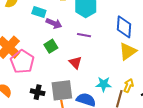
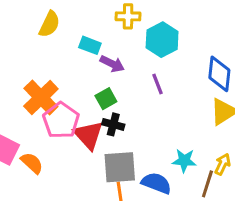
purple line: (84, 35) -> (158, 84), turned 56
red triangle: (75, 63) -> (89, 135), moved, size x1.5
black cross: (38, 92) -> (113, 124), moved

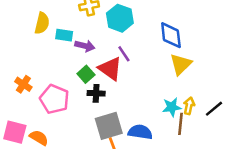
yellow semicircle: (49, 24) -> (42, 23), moved
orange cross: (41, 97) -> (23, 84), moved, size x0.6
red triangle: (89, 135) -> (110, 69), moved
cyan star: (184, 161) -> (172, 107), moved

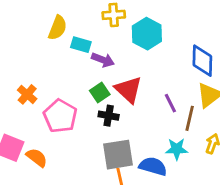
purple line: (124, 54) -> (170, 103), moved
cyan star: (172, 107) -> (177, 149), moved
brown line: (181, 124) -> (190, 118), moved

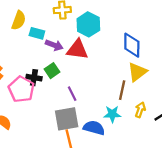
red triangle: (128, 90) -> (77, 49), moved, turned -35
purple line: (170, 103) -> (72, 94), moved
black cross: (109, 116) -> (34, 78), moved

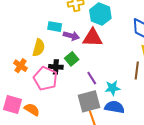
yellow semicircle: (19, 20) -> (39, 48), moved
cyan star: (112, 114) -> (112, 88), moved

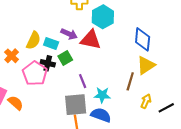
cyan rectangle: (55, 27) -> (51, 44), moved

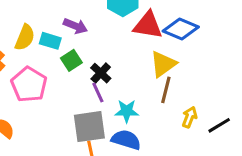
blue diamond: (143, 39) -> (181, 29), turned -70
red triangle: (91, 40) -> (148, 25), moved
black cross: (48, 63) -> (101, 73), moved, turned 32
yellow triangle: (146, 65) -> (163, 64), moved

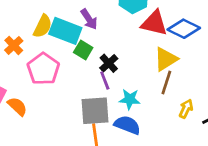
purple arrow: (75, 26) -> (89, 19), turned 30
cyan rectangle: (50, 41) -> (65, 31), size x1.6
green square: (71, 60) -> (83, 50), turned -30

